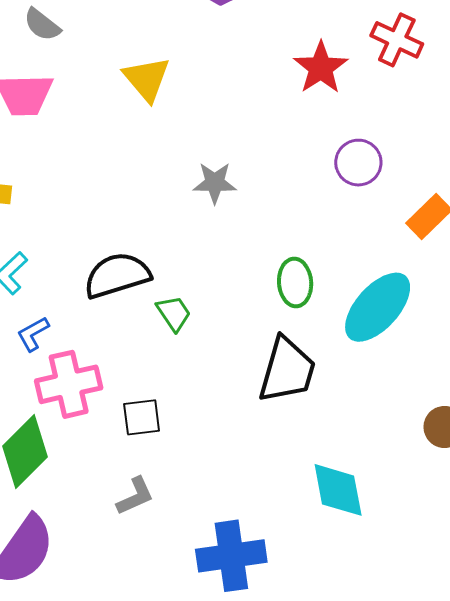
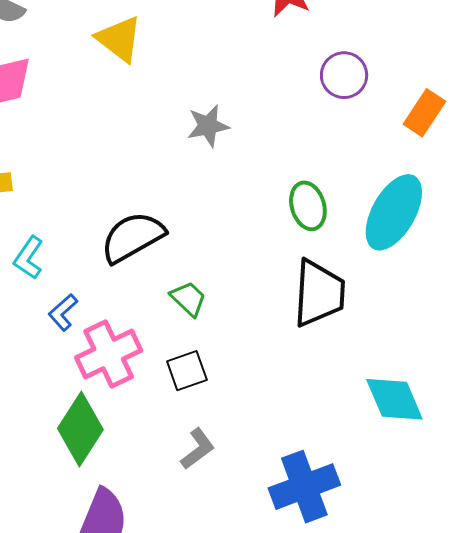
green trapezoid: (174, 313) -> (188, 299), moved

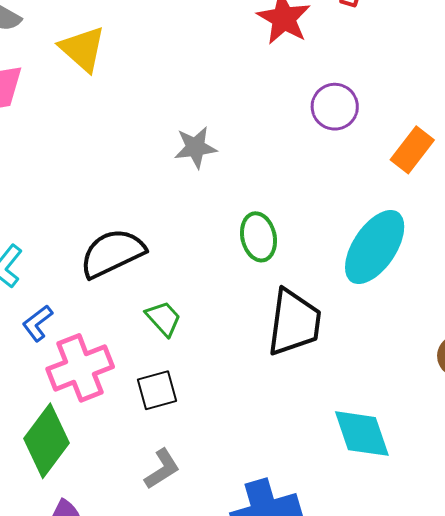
yellow triangle: (119, 39) -> (83, 49), moved
green ellipse: (308, 206) -> (259, 237), moved

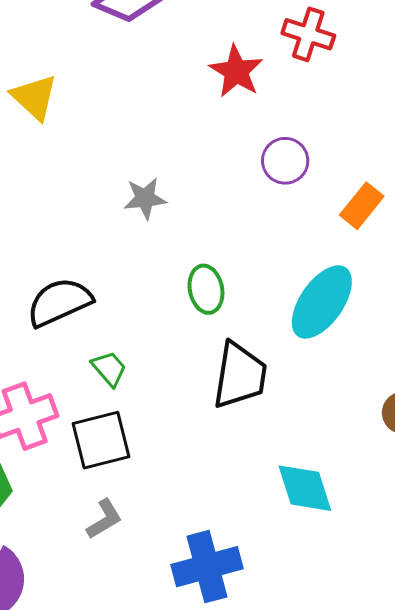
black square: (157, 390) -> (101, 440), size x1.5

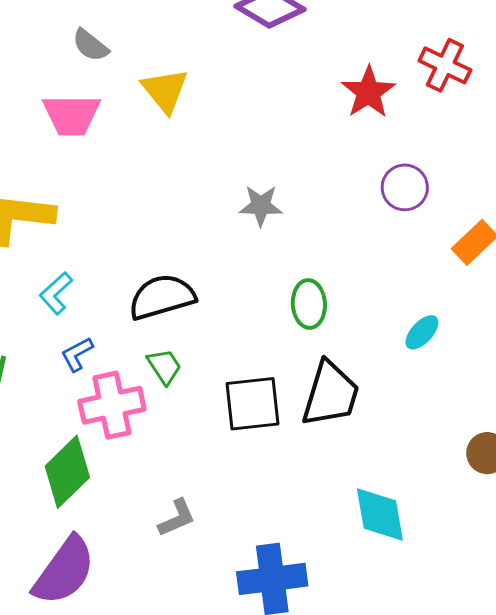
cyan ellipse: (322, 302) -> (422, 332), size x0.5
green trapezoid: (109, 369) -> (164, 366), moved
black square: (101, 440) -> (253, 404), moved

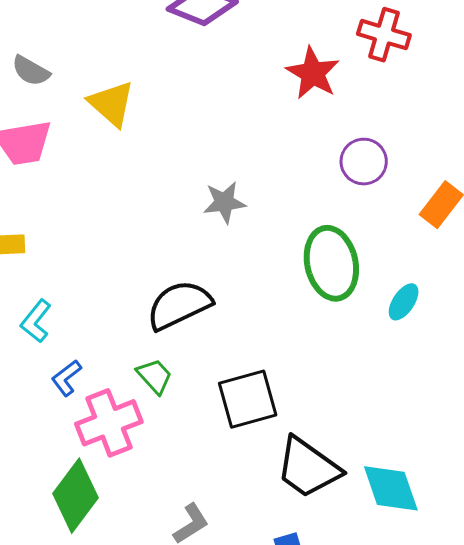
black semicircle: (162, 297) -> (179, 305), moved
green ellipse: (309, 304) -> (331, 263), moved, size x1.5
black trapezoid: (331, 394) -> (308, 468), moved, turned 118

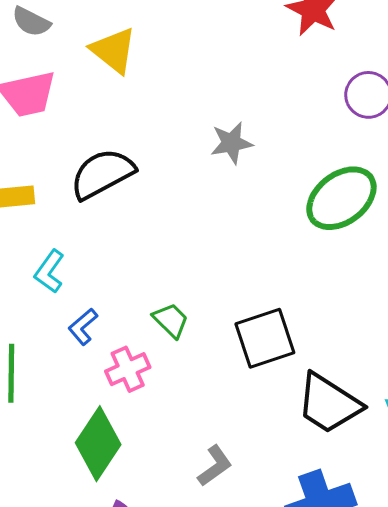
green ellipse: (331, 263) -> (341, 198), turned 68
black semicircle: (179, 305) -> (102, 174), moved
pink cross: (109, 423) -> (128, 369), size x0.7

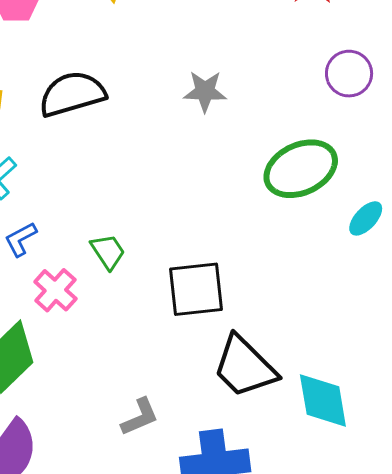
pink cross: (128, 369) -> (55, 290), turned -36
gray L-shape: (215, 466) -> (140, 417), moved

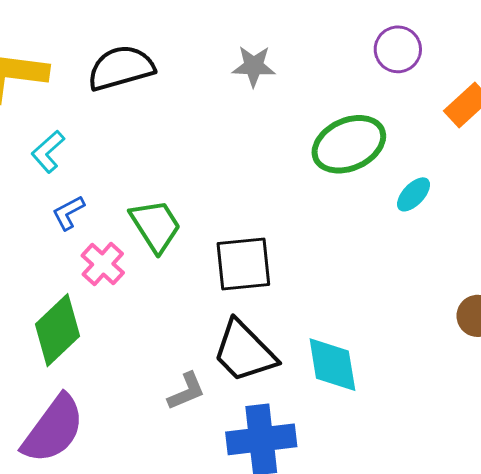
green trapezoid: (108, 252) -> (156, 226), size x1.5
black trapezoid: (245, 367) -> (244, 351), moved
cyan diamond: (323, 400) -> (332, 365), moved

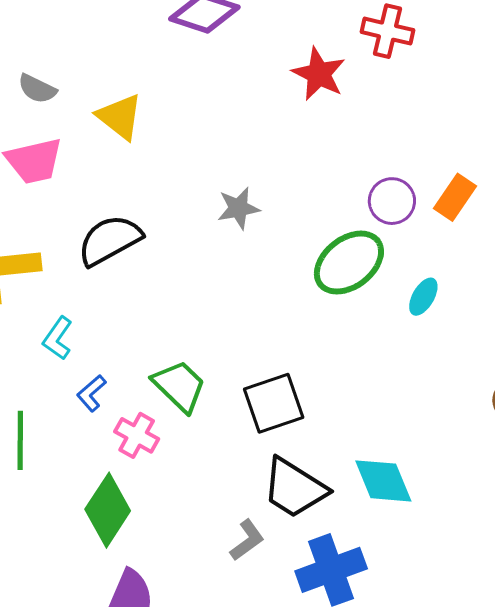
purple circle: (398, 49) -> (392, 201), moved

